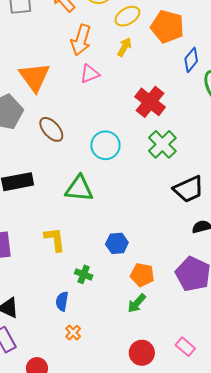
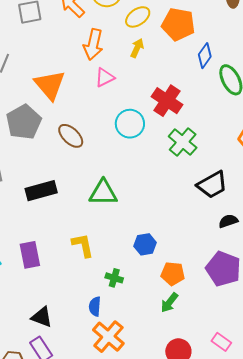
cyan circle: (105, 145) -> (130, 124), moved
orange cross: (73, 333) -> (108, 337), size x2.0

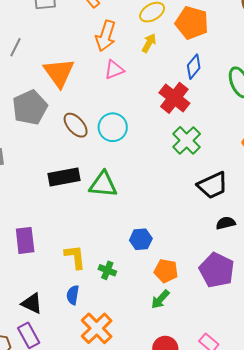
blue diamond: (205, 56) -> (194, 67), moved
cyan circle: (130, 124) -> (113, 127), moved
black rectangle: (41, 191) -> (64, 177), moved
yellow L-shape: (83, 245) -> (75, 257), moved
blue semicircle: (95, 306) -> (73, 295), moved

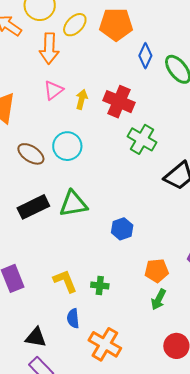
orange arrow: (106, 36) -> (49, 48), moved
yellow arrow: (149, 43) -> (82, 99), moved
blue diamond: (194, 67) -> (145, 56), moved
blue hexagon: (141, 239) -> (122, 229), moved

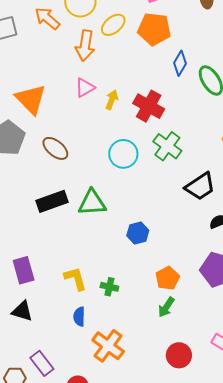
cyan circle: (67, 146) -> (123, 154), moved
orange pentagon: (157, 271) -> (167, 278), turned -30
black triangle: (36, 337) -> (22, 311), moved

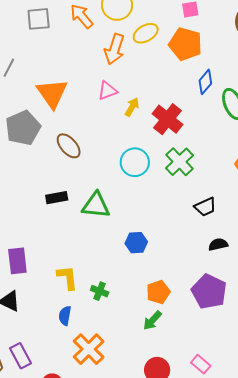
black trapezoid: (200, 186) -> (205, 207), size x0.7
black rectangle: (52, 201) -> (57, 198), size x0.7

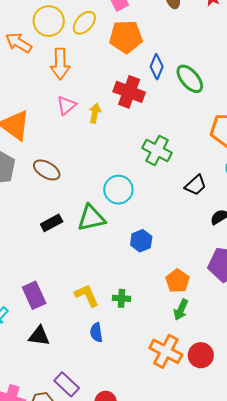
yellow ellipse: (146, 33) -> (84, 23), moved
red cross: (167, 119) -> (129, 92), moved
cyan circle: (135, 162) -> (118, 190), moved
orange cross: (89, 349) -> (166, 351), moved

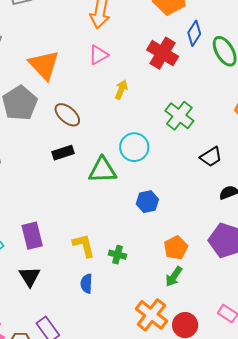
yellow arrow: (95, 113) -> (121, 90), moved
black rectangle: (52, 223) -> (63, 153), moved
black triangle: (39, 336) -> (30, 277), turned 40

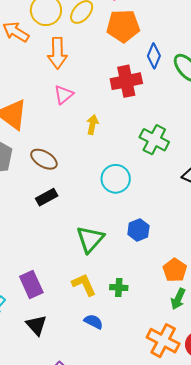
red cross: (163, 53) -> (126, 81), turned -32
green triangle: (102, 170) -> (90, 239), moved, turned -36
blue semicircle: (86, 284) -> (94, 322), turned 126

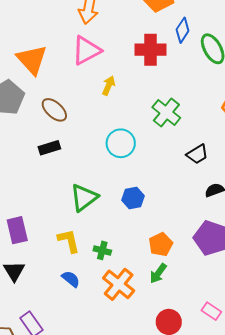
pink triangle: (64, 95) -> (86, 50), size x1.5
orange cross: (163, 341) -> (119, 284), moved

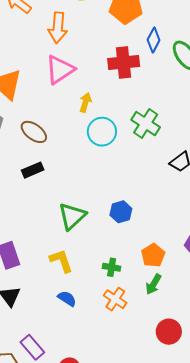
cyan circle: (121, 143) -> (102, 132), moved
green cross: (102, 250) -> (112, 267), moved
orange cross: (119, 284) -> (115, 299), size x0.7

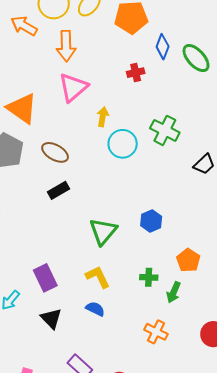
red cross: (124, 62) -> (136, 73), size x0.6
green arrow: (153, 284) -> (174, 292), moved
blue semicircle: (67, 299) -> (95, 309), moved
orange cross: (115, 299) -> (156, 332), moved

